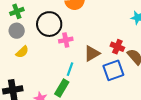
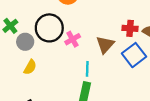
gray circle: (17, 31) -> (25, 42), moved

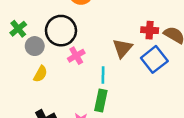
pink cross: (73, 39) -> (76, 56), moved

